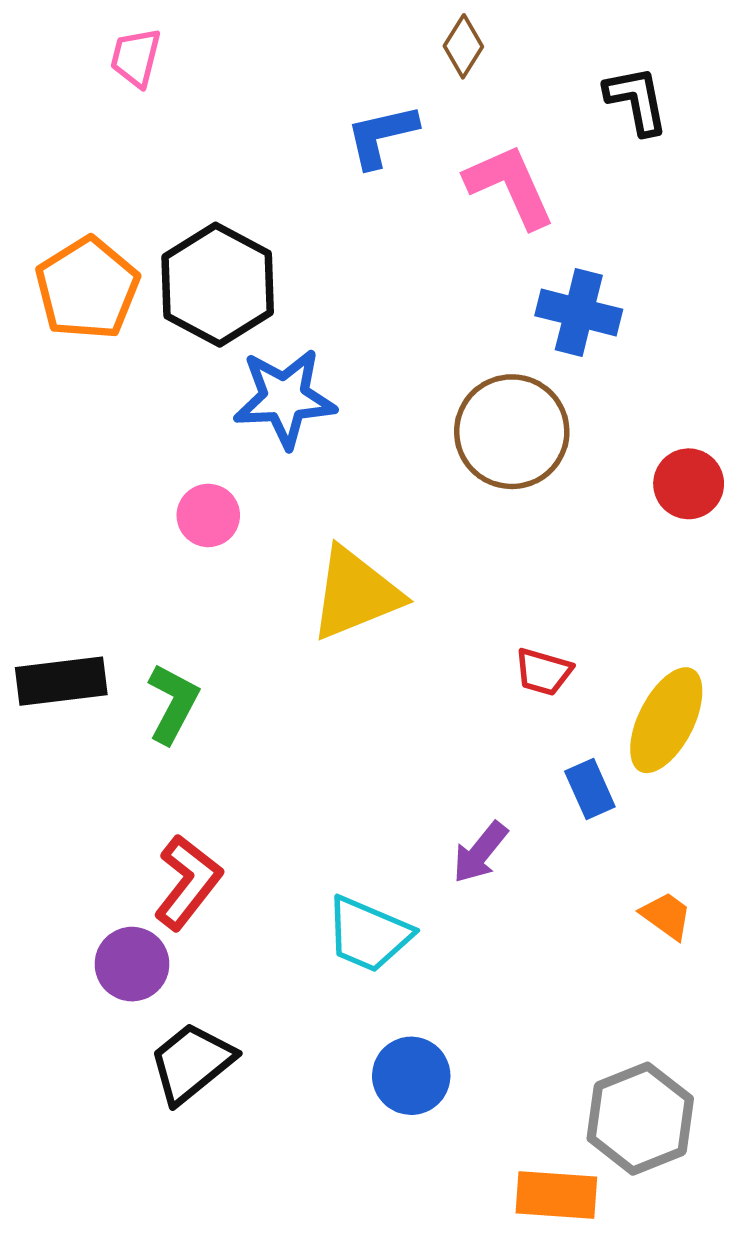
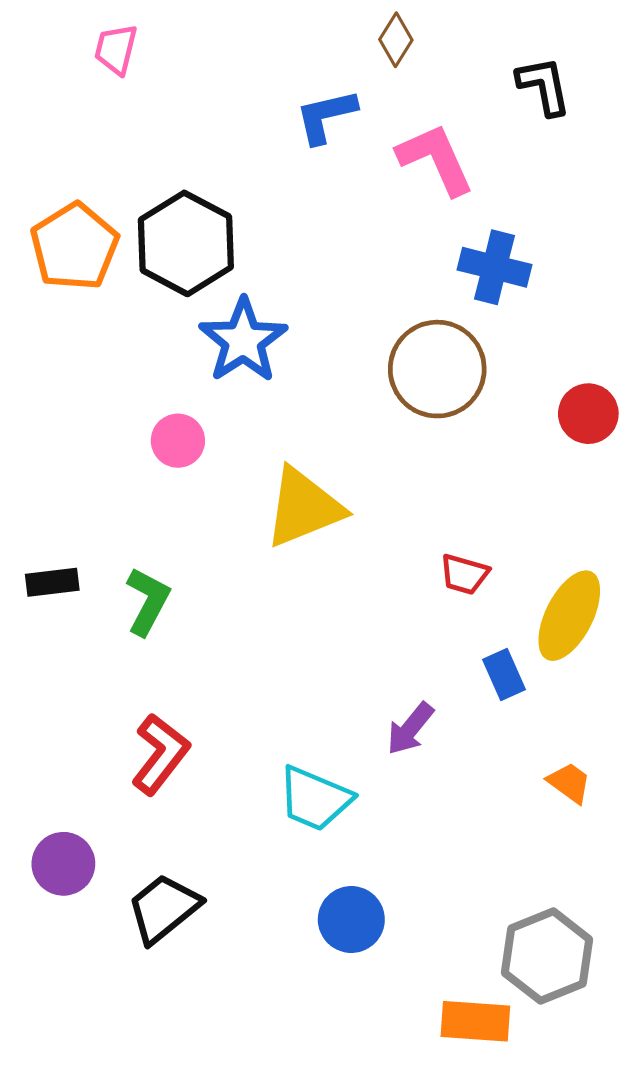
blue star: (285, 398) -> (243, 340), turned -30
black rectangle: (61, 681) -> (52, 582), size x0.7
purple circle: (132, 964) -> (63, 864), moved

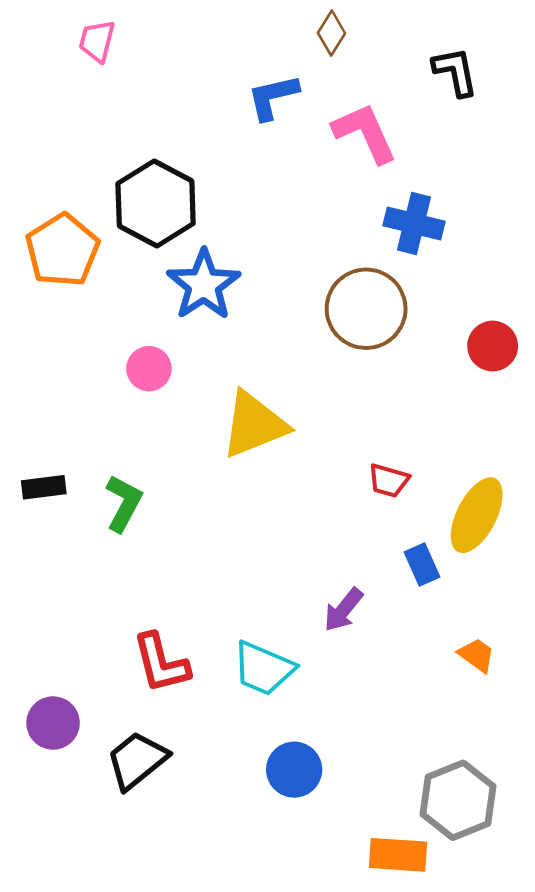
orange pentagon: (75, 247) -> (62, 250), moved
red L-shape: (160, 754) -> (161, 663), moved, turned 128

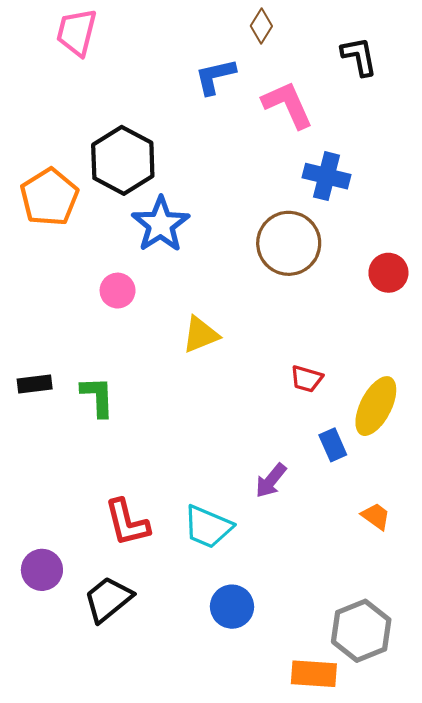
pink trapezoid: (97, 41) -> (77, 32), size x1.4
yellow triangle: (254, 425) -> (200, 335), size x0.7
green L-shape: (124, 503) -> (98, 397), turned -30

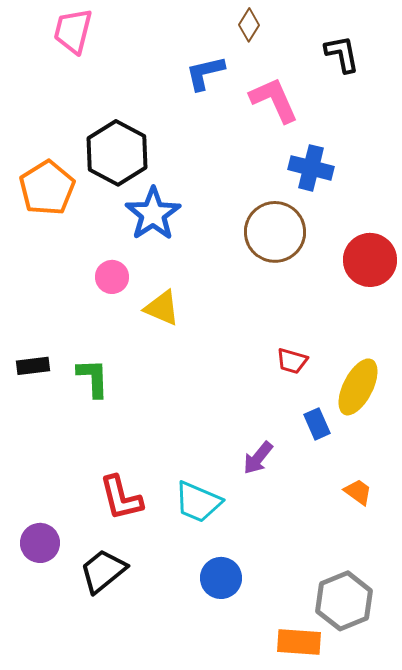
red circle: (388, 273) -> (370, 260), size x1.4
yellow triangle: (200, 335) -> (162, 308), moved, turned 45

